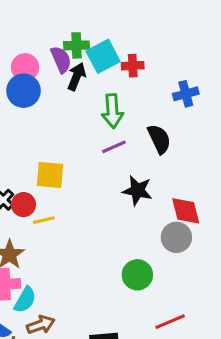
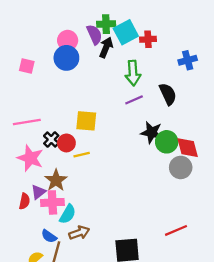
green circle: (137, 275) -> (167, 142), moved

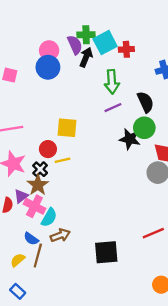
black cross: (51, 139) -> (40, 169), moved
green circle: (167, 142) -> (144, 128), moved
pink cross: (52, 202) -> (34, 206), turned 30

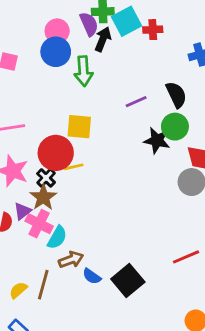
green arrow: (112, 82) -> (83, 71), moved
red circle: (48, 149) -> (56, 153), size x1.6
blue semicircle: (31, 239) -> (92, 276), moved
black square: (106, 252) -> (128, 280), turned -35

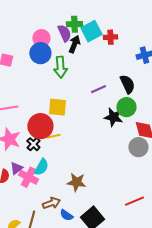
brown star: (43, 197) -> (76, 182), moved, turned -30
cyan semicircle: (57, 237) -> (41, 167), moved

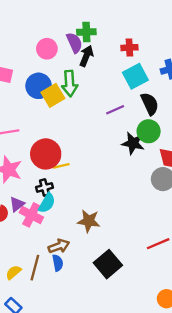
cyan square: (91, 31) -> (135, 76), moved
blue circle: (40, 53) -> (39, 86), moved
yellow square: (57, 107) -> (53, 95), moved, turned -36
black cross: (33, 144) -> (44, 187), moved, turned 32
blue semicircle: (66, 215) -> (58, 263), moved, turned -136

